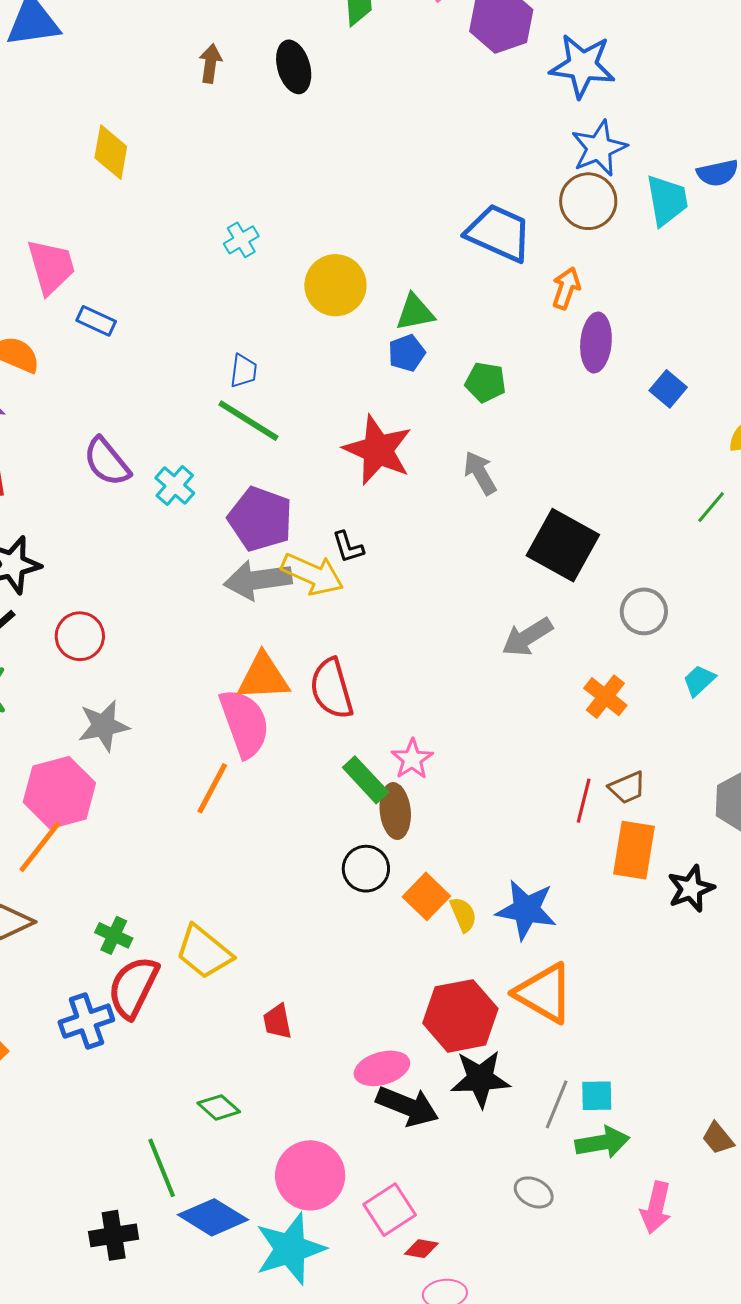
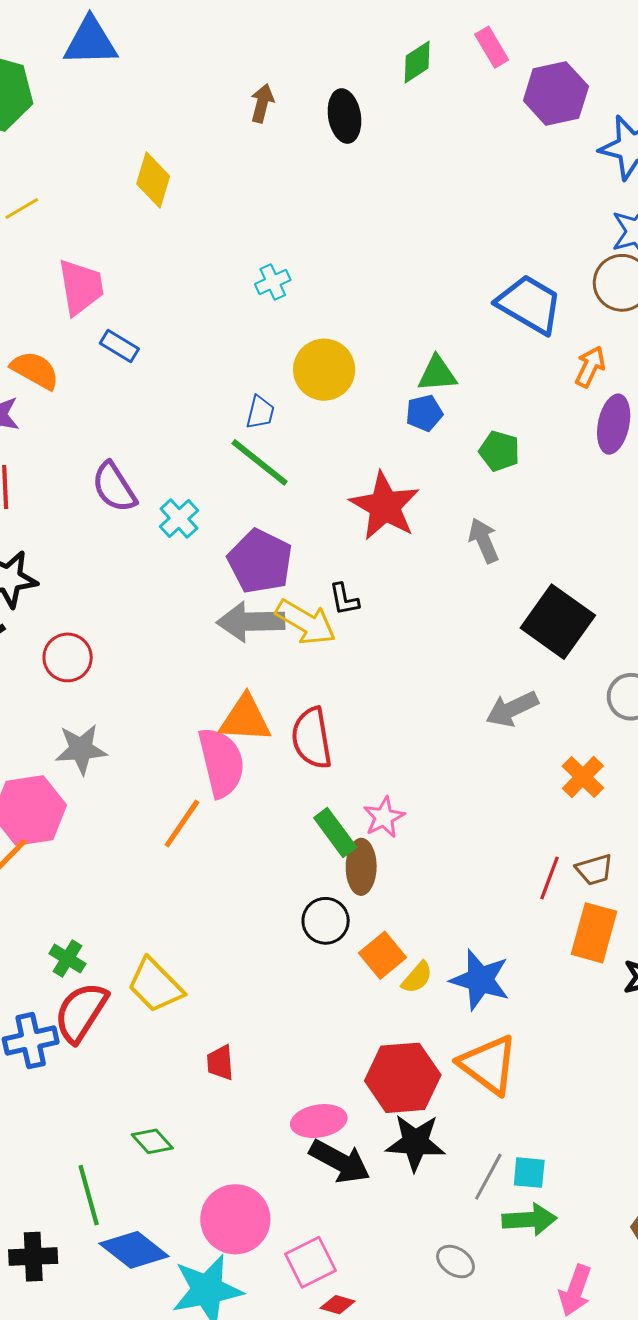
yellow circle: (335, 285) -> (324, 370), moved
yellow semicircle: (463, 915) -> (417, 977), turned 57

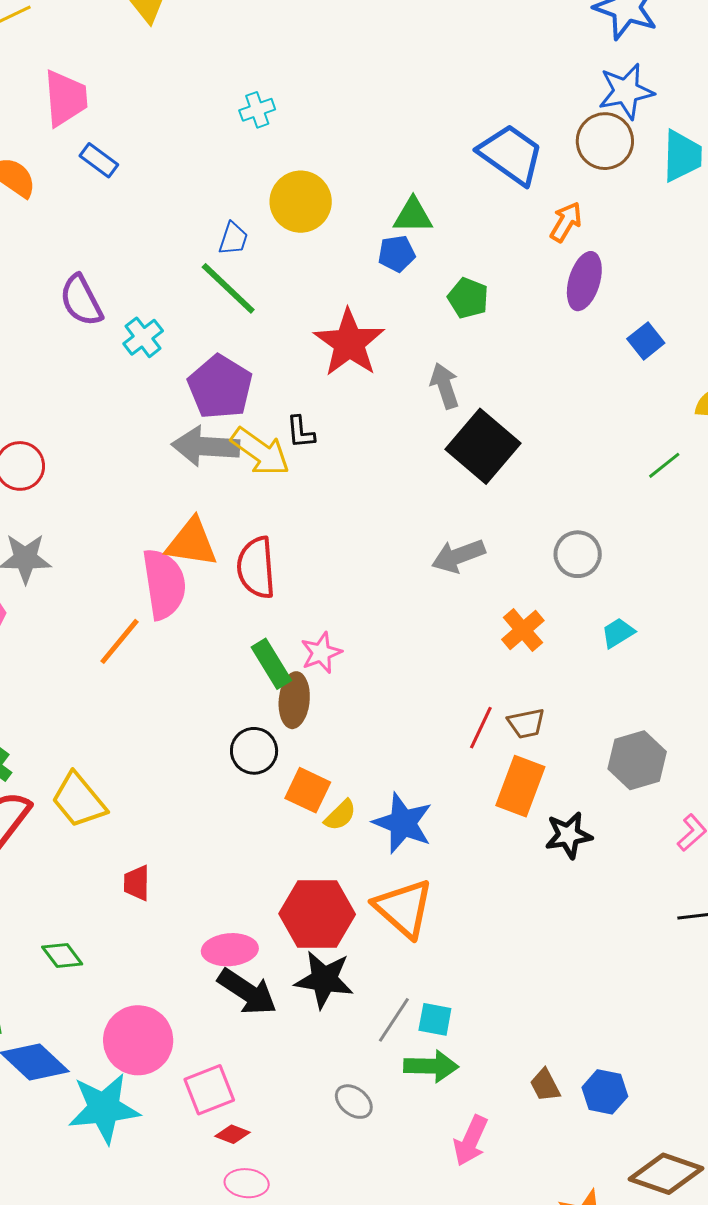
black square: (558, 622) -> (483, 446), moved
orange square: (382, 955) -> (308, 790), turned -30

